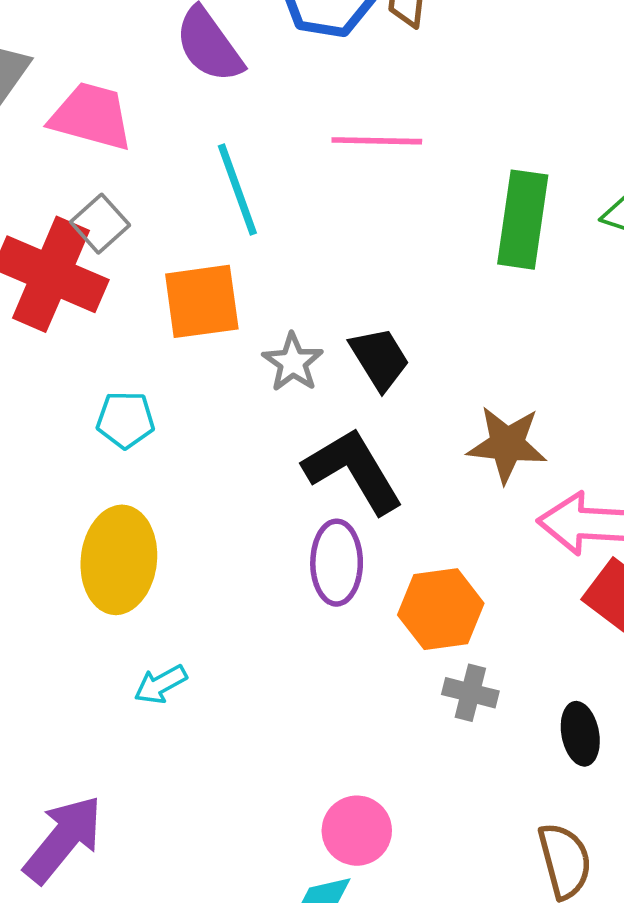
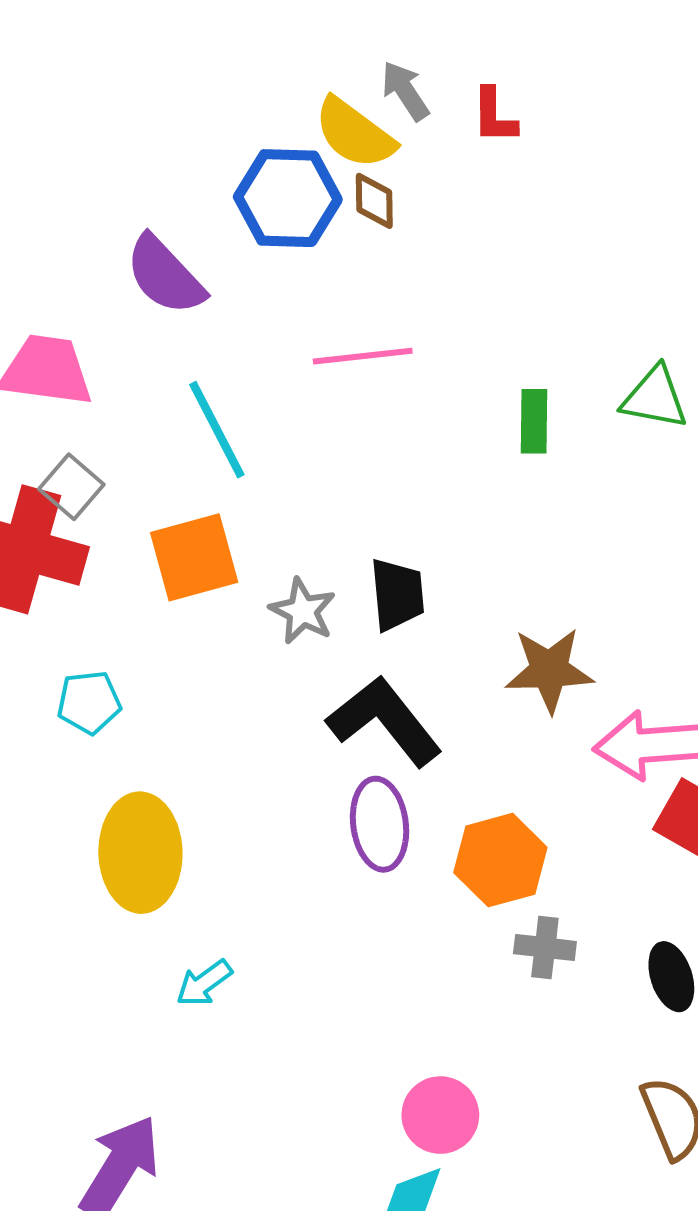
green rectangle: (523, 220) -> (534, 421), size x0.6
black trapezoid: (380, 359) -> (397, 594), turned 34
cyan pentagon: (125, 420) -> (89, 702), moved

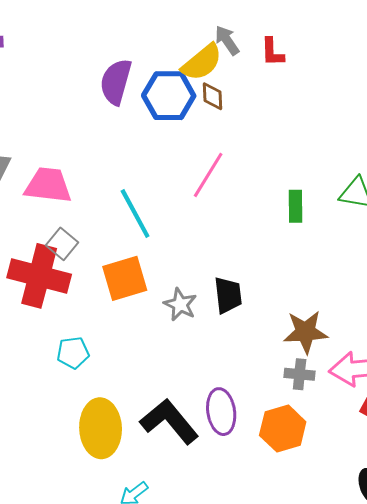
yellow semicircle: (355, 133) -> (202, 62), turned -75
purple semicircle: (165, 275) -> (116, 82), moved, turned 60
pink line: (363, 356) -> (208, 175), turned -51
black L-shape: (385, 721) -> (169, 421), moved
gray cross: (545, 948) -> (300, 374), moved

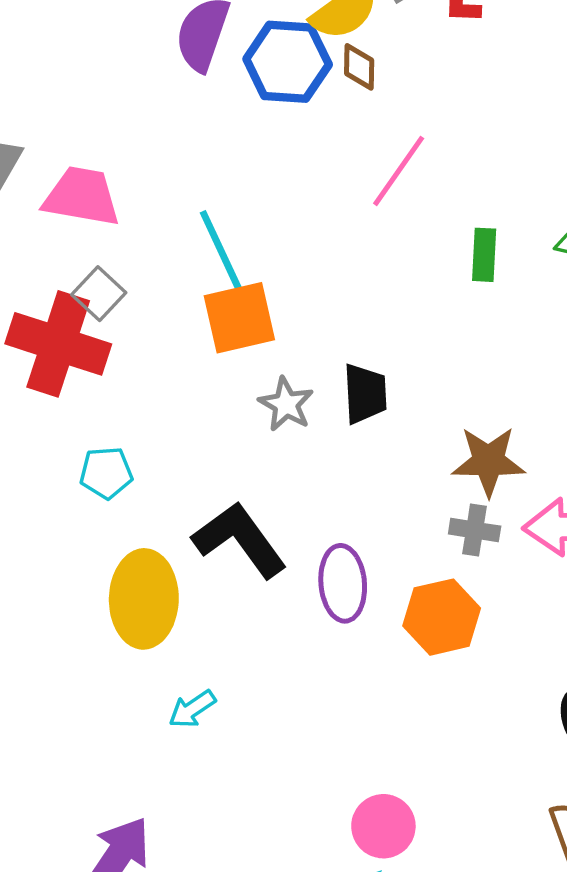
pink line: (208, 175) -> (399, 171), moved
orange square: (125, 278) -> (239, 318), moved
black L-shape: (169, 421) -> (240, 540), moved

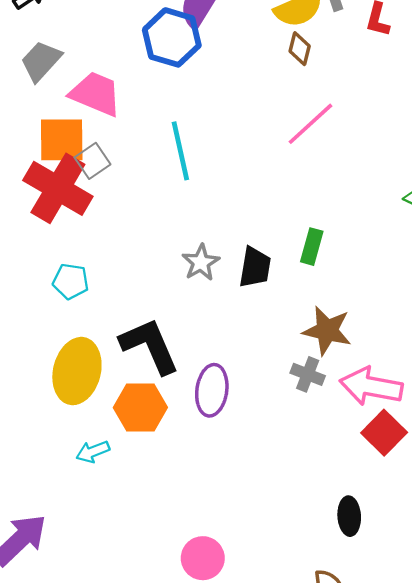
blue hexagon: (288, 62) -> (172, 37), moved
green rectangle: (484, 255) -> (312, 247), moved
orange square: (239, 318) -> (62, 140), moved
orange hexagon: (442, 617) -> (140, 407), moved

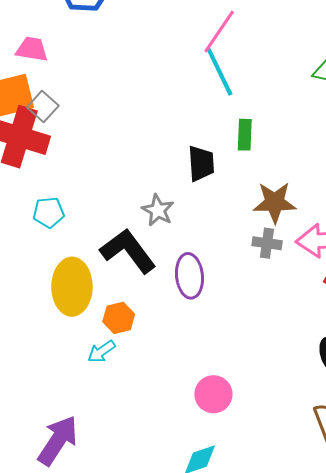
pink trapezoid: (96, 94) -> (32, 49), size x0.7
cyan line: (180, 151) -> (219, 72), moved
gray star: (201, 263) -> (158, 210), moved
orange hexagon: (140, 407) -> (119, 318), moved, size x0.7
pink circle: (203, 558) -> (213, 394), moved

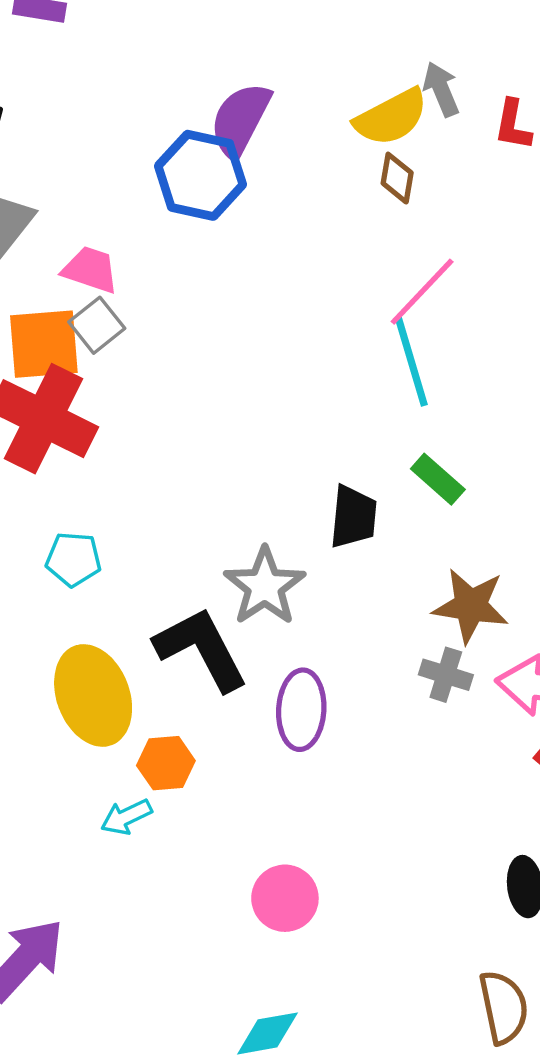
gray square: (43, 107) -> (97, 325), moved
green rectangle: (245, 135) -> (438, 479), turned -60
gray star: (158, 210) -> (265, 586), size x1.4
yellow ellipse: (72, 287) -> (93, 695), turned -30
pink circle: (213, 394) -> (285, 898), moved

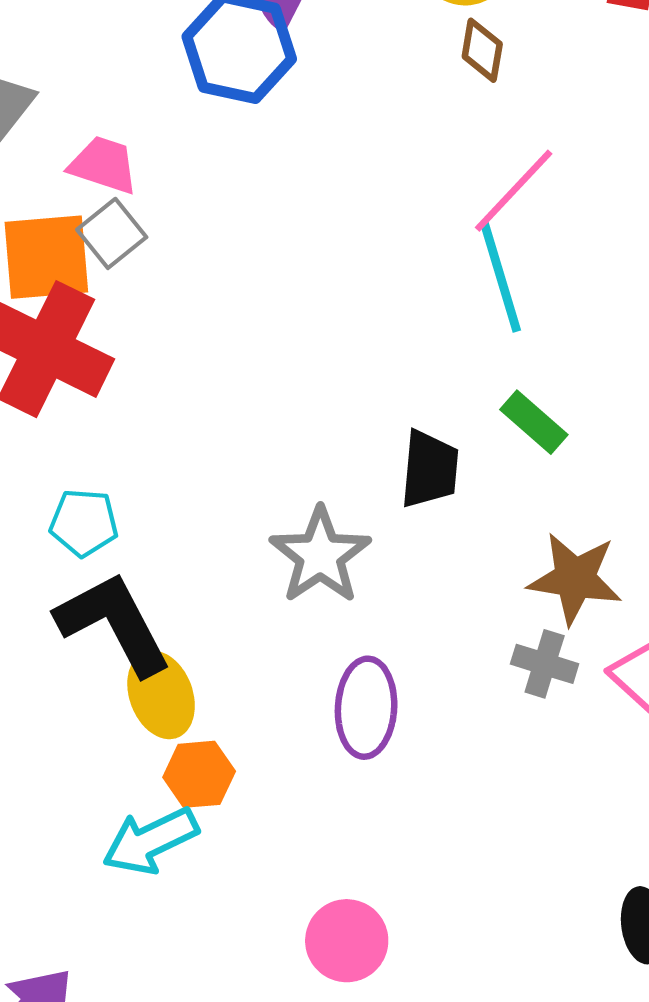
black L-shape: (201, 649) -> (114, 623), moved
yellow ellipse: (93, 695) -> (161, 695), moved, size x0.7
cyan arrow: (126, 817) -> (150, 841), size x1.5

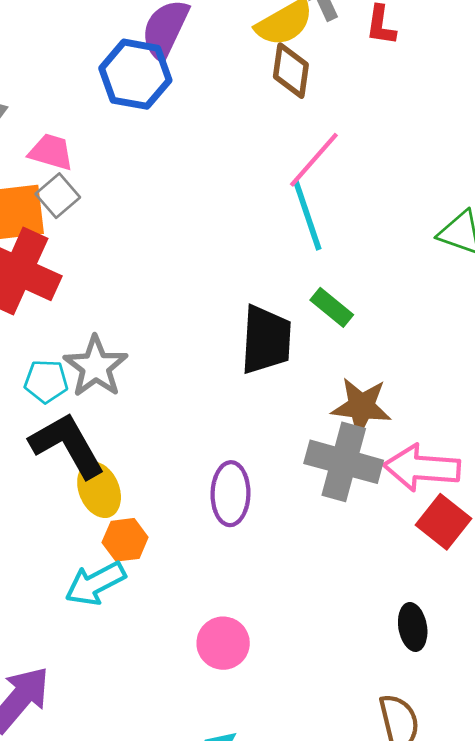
brown diamond: (482, 50) -> (291, 71), size x1.4
black trapezoid: (430, 469) -> (266, 340), size x1.4
gray star: (320, 555) -> (96, 366), moved
gray cross: (545, 664) -> (344, 462), size x1.8

